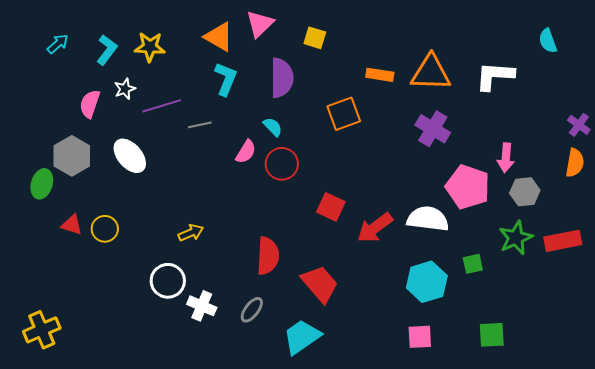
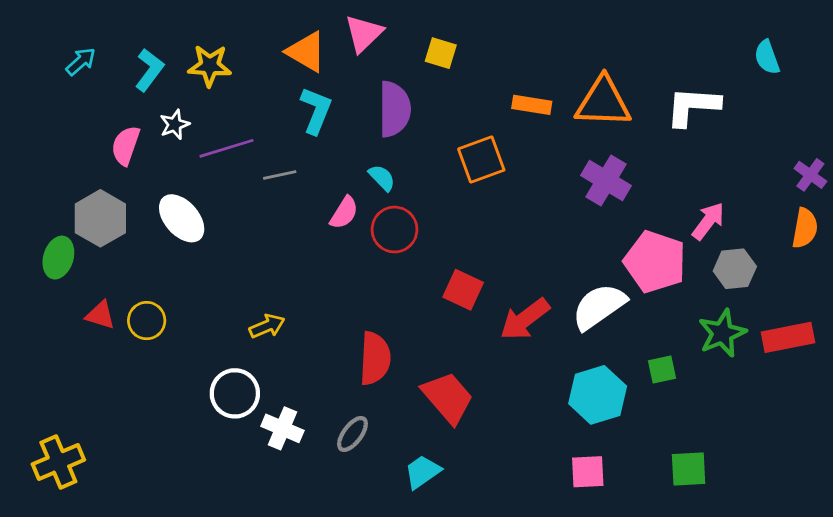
pink arrow: (506, 158) -> (708, 221), turned -148
white semicircle: (428, 219) -> (599, 307), turned -42
cyan trapezoid: (302, 337) -> (423, 472), size x0.7

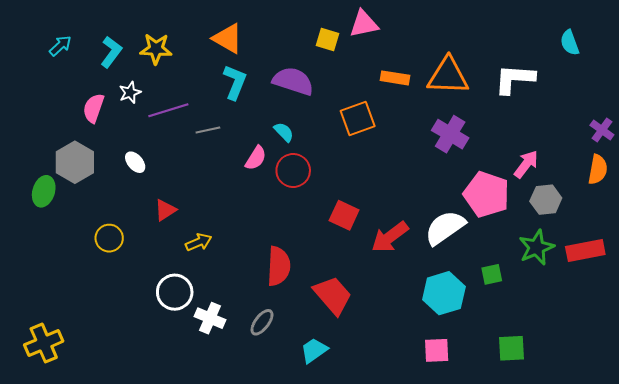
pink triangle: (364, 33) -> (364, 24), moved, turned 32
purple semicircle: (394, 109) -> (293, 81), turned -72
white ellipse: (182, 218) -> (135, 162), size x0.6
red triangle: (100, 315) -> (165, 210), moved, turned -50

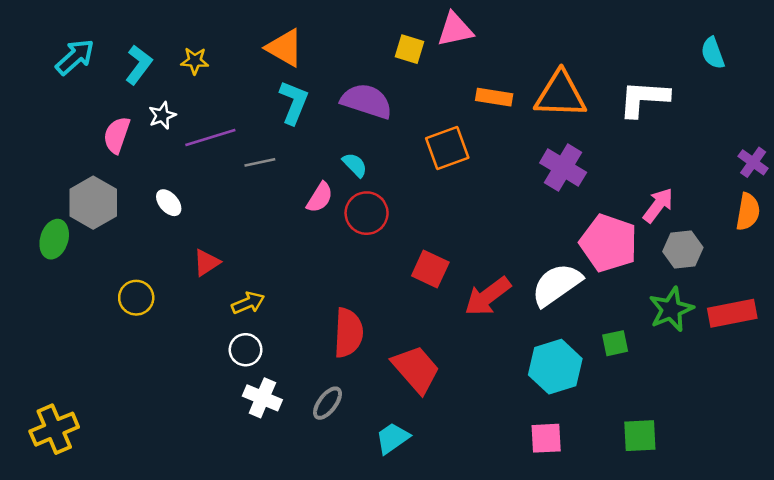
cyan arrow: (60, 46) -> (75, 57), size x1.4
yellow star: (156, 49) -> (195, 61), size x0.7
white circle: (175, 292) -> (246, 350), moved, size x0.7

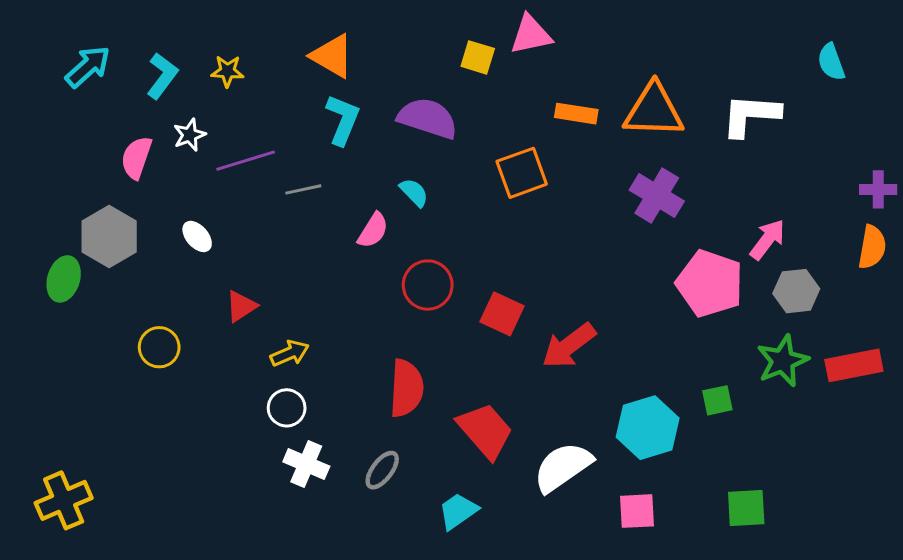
purple cross: (753, 162) -> (878, 189), turned -36
red circle: (367, 213) -> (428, 285), moved
white semicircle: (557, 285) -> (563, 467), moved

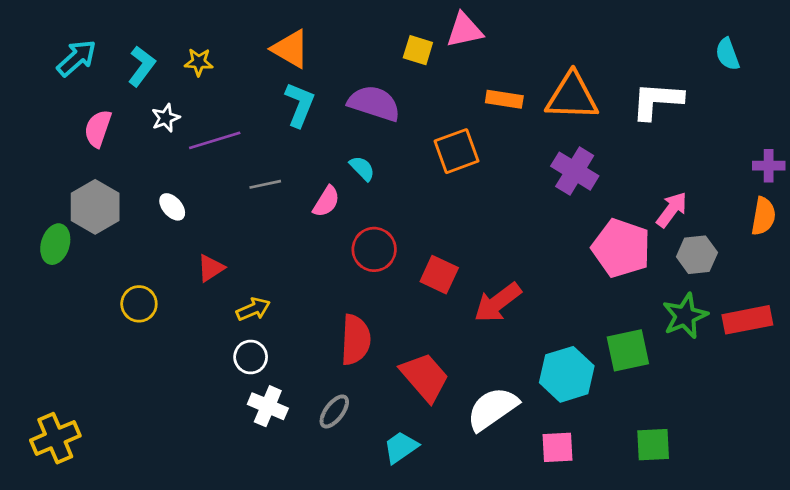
pink semicircle: (136, 158) -> (98, 129), moved
gray line: (303, 189) -> (265, 184), moved
green square: (717, 400) -> (628, 350), size x1.6

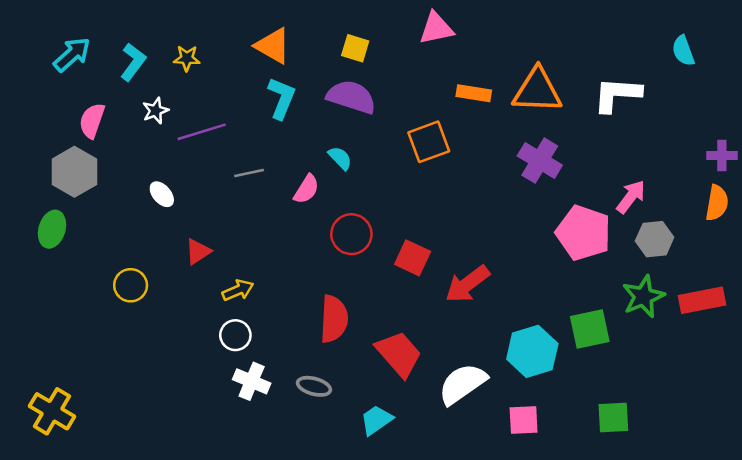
yellow square: (418, 50) -> (355, 48), moved
gray hexagon: (95, 207) -> (74, 172), moved
gray ellipse: (334, 411) -> (314, 386), turned 68
yellow cross: (55, 438) -> (52, 411), turned -36

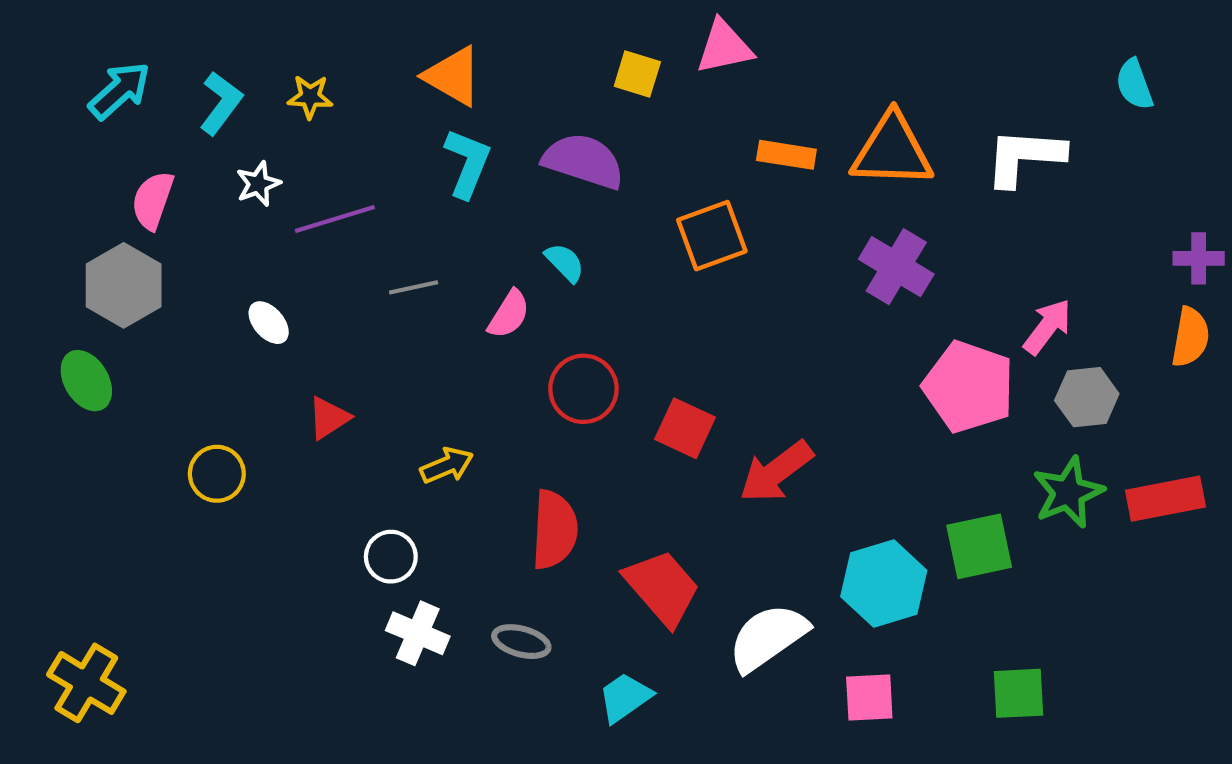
yellow square: (355, 48) -> (637, 74), moved
green ellipse: (52, 229) -> (86, 381), turned -48
yellow arrow: (238, 290) -> (447, 465), moved

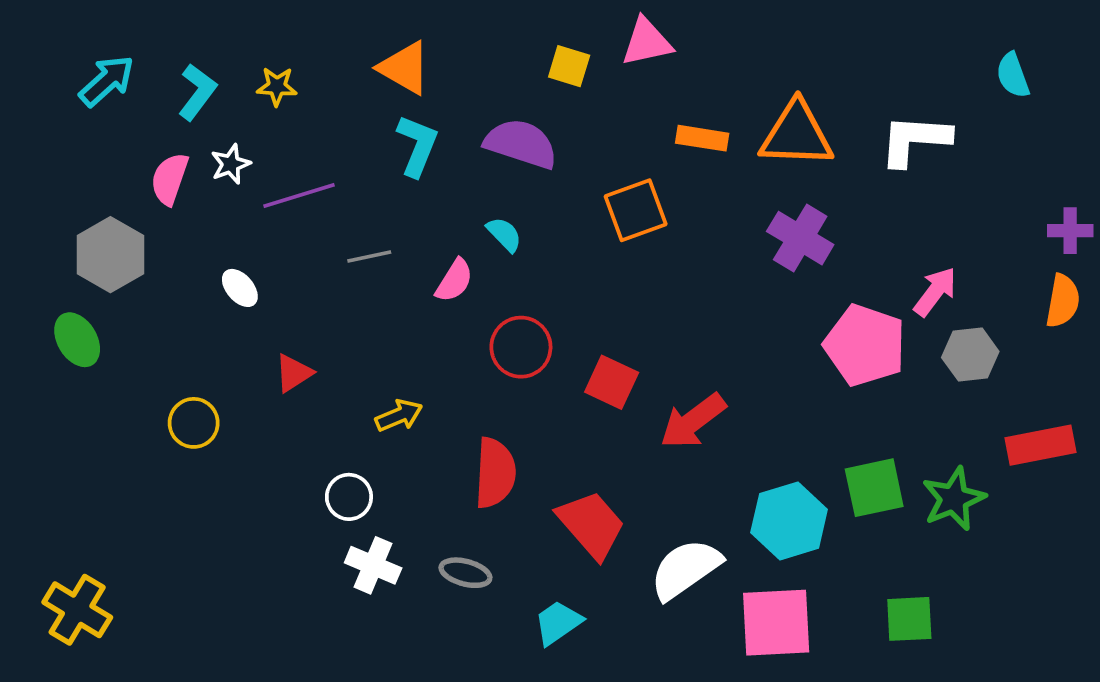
pink semicircle: (153, 200) -> (170, 179), moved
green star: (1068, 492) -> (954, 499), moved
pink square: (869, 697) -> (776, 623), size x1.6

